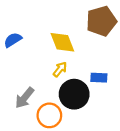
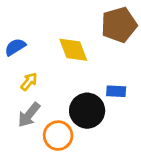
yellow arrow: (60, 69) -> (29, 82), moved

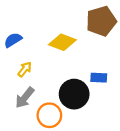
yellow diamond: (73, 50) -> (62, 42), turned -48

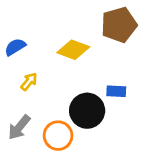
gray arrow: (25, 98) -> (19, 127), moved

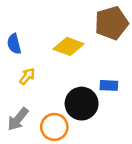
blue semicircle: (15, 47) -> (14, 44), turned -72

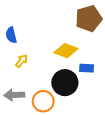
yellow diamond: (69, 46) -> (66, 51), moved
gray arrow: (18, 119) -> (14, 95), turned 48

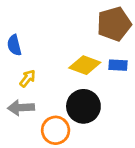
blue rectangle: (87, 68) -> (118, 65), moved
gray arrow: (14, 95) -> (21, 108), moved

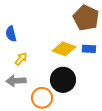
brown pentagon: (114, 24) -> (86, 18), turned -30

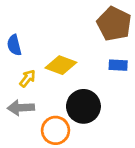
yellow diamond: (64, 49) -> (61, 65), moved

